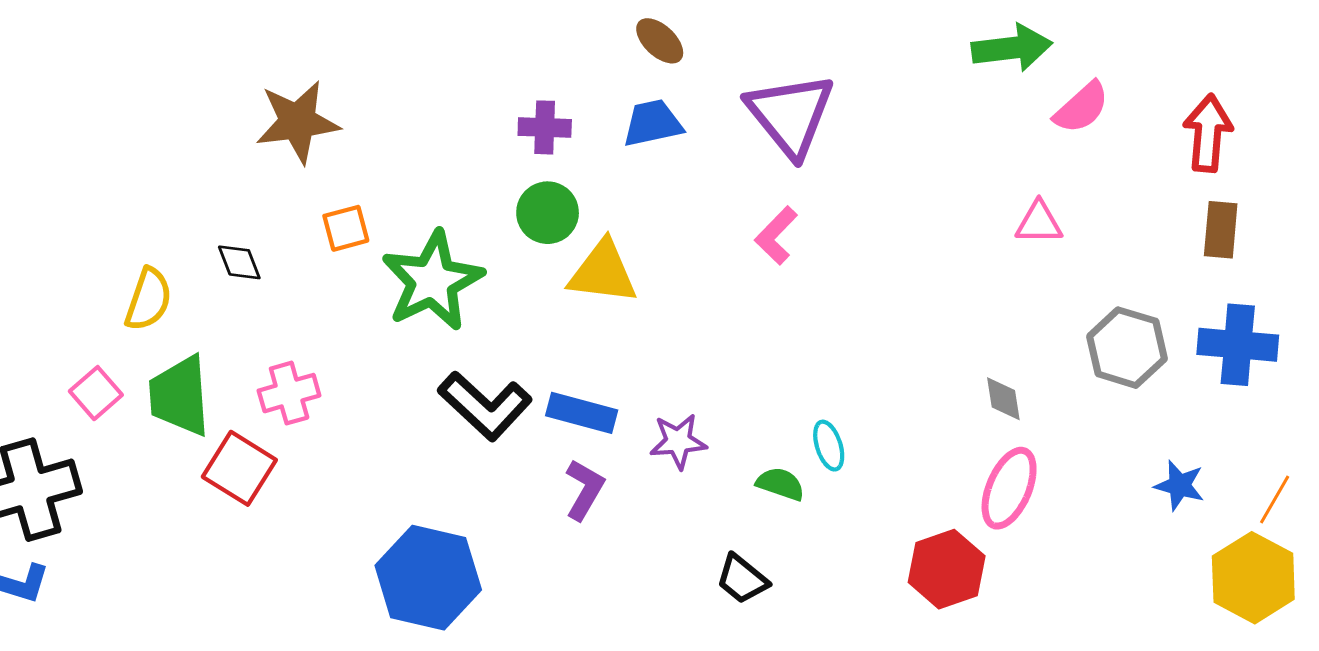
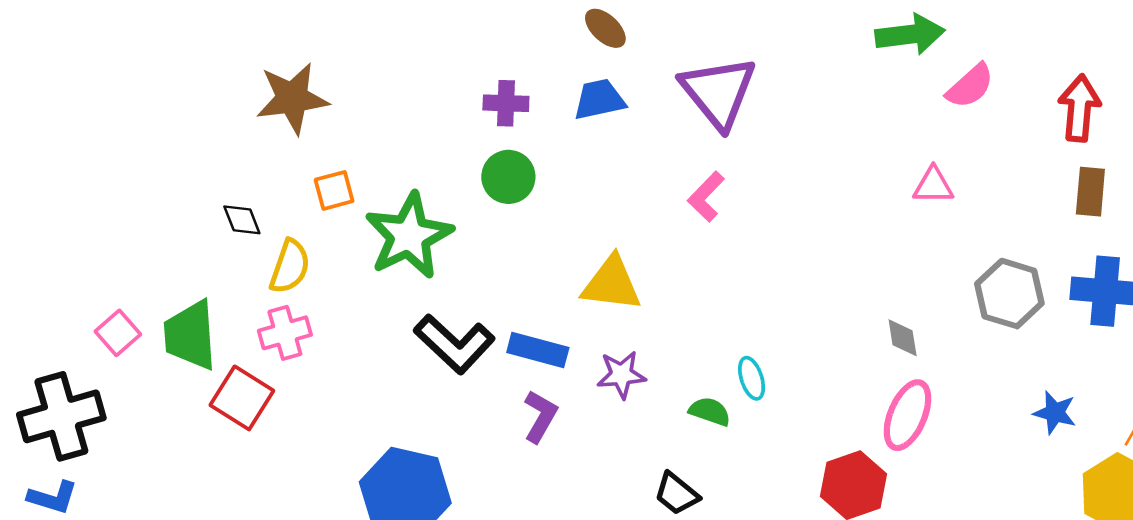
yellow triangle: (603, 272) -> (612, 284), moved
yellow semicircle: (148, 299) -> (290, 267), moved

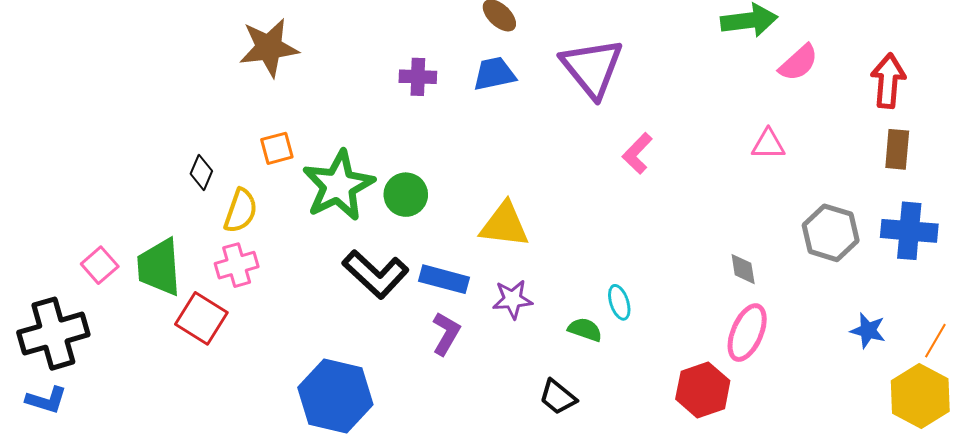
brown star: (292, 98) -> (269, 48), moved
green circle: (508, 177) -> (406, 195), moved
pink L-shape: (706, 197) -> (637, 153), moved
black diamond: (242, 220) -> (201, 172), turned 44

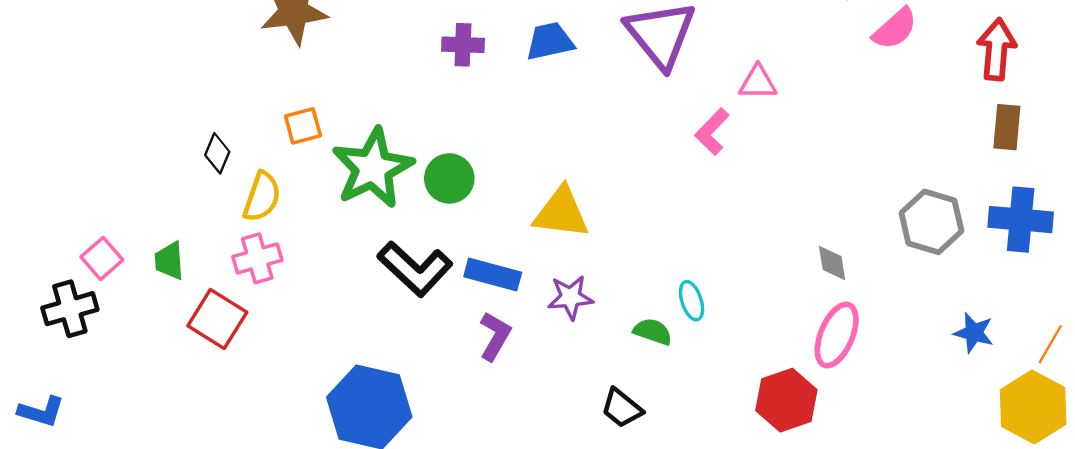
pink triangle: (768, 144) -> (758, 82), moved
green trapezoid: (159, 267) -> (169, 261), size x0.6
black cross: (53, 334) -> (70, 309), moved, size x0.7

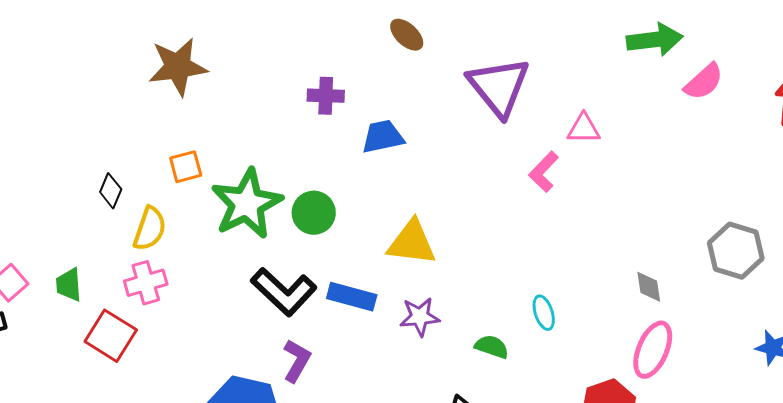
blue trapezoid: (550, 41) -> (383, 137), moved
cyan ellipse: (692, 301) -> (544, 313), moved
purple L-shape: (495, 336) -> (297, 361), moved

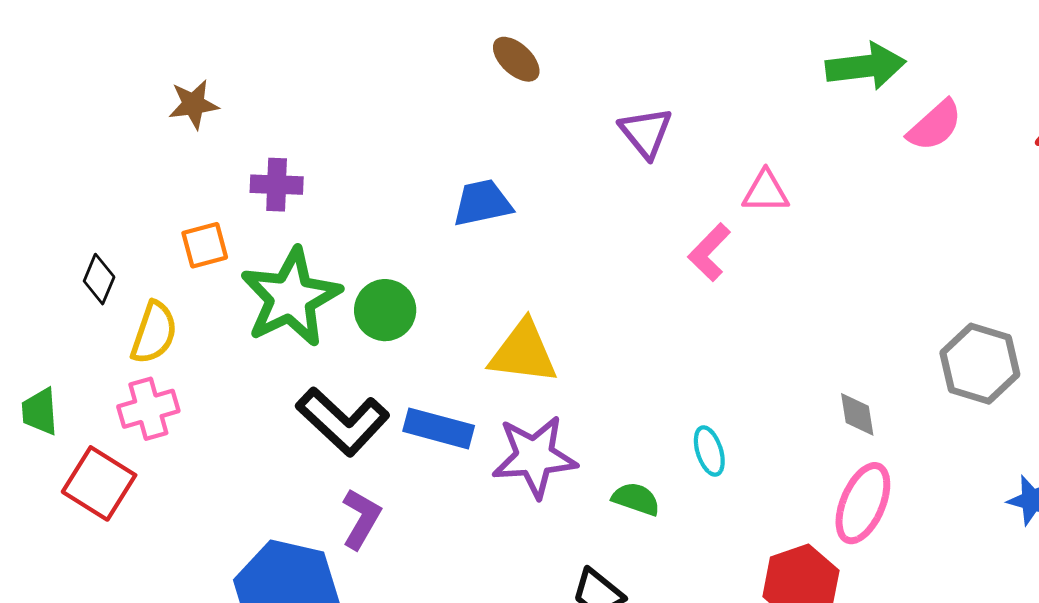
brown star: (178, 67) -> (193, 104), size x0.6
purple triangle: (499, 87) -> (646, 132), size x0.6
purple cross: (326, 96) -> (277, 185), moved
purple star: (420, 317) -> (535, 457), size x1.5

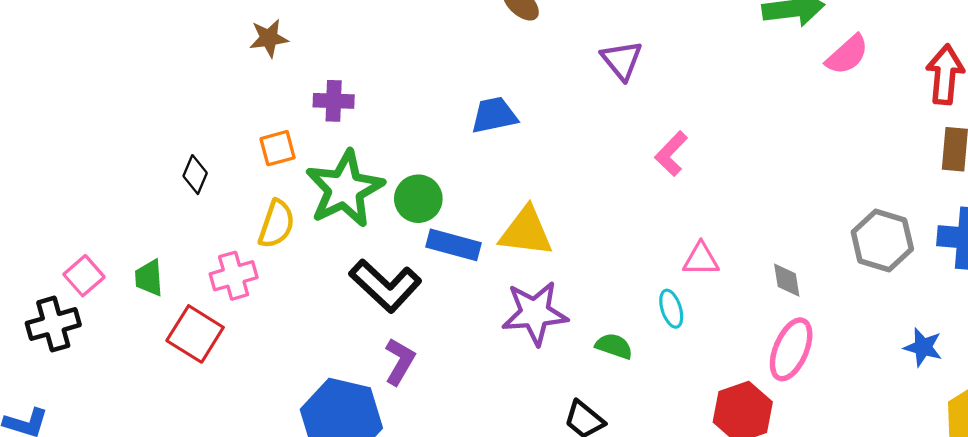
pink triangle: (766, 192) -> (701, 259), moved
yellow semicircle: (154, 333) -> (276, 224), moved
blue rectangle: (439, 428) -> (454, 245), moved

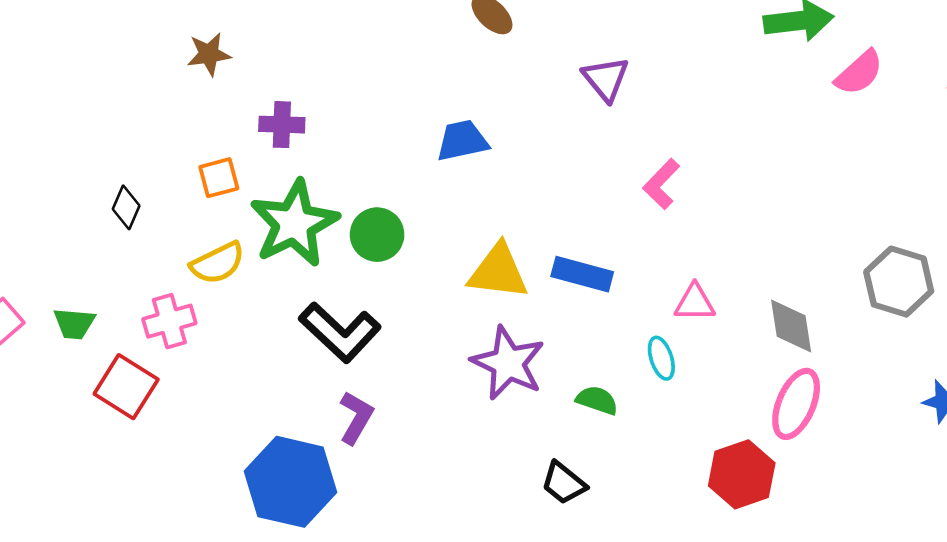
yellow semicircle: (276, 224) -> (218, 263), turned 45
blue rectangle: (454, 245) -> (582, 274), moved
green trapezoid: (149, 278) -> (74, 324), turned -81
gray diamond: (787, 280) -> (791, 326), size x1.4
purple star: (535, 313) -> (508, 363), turned 30

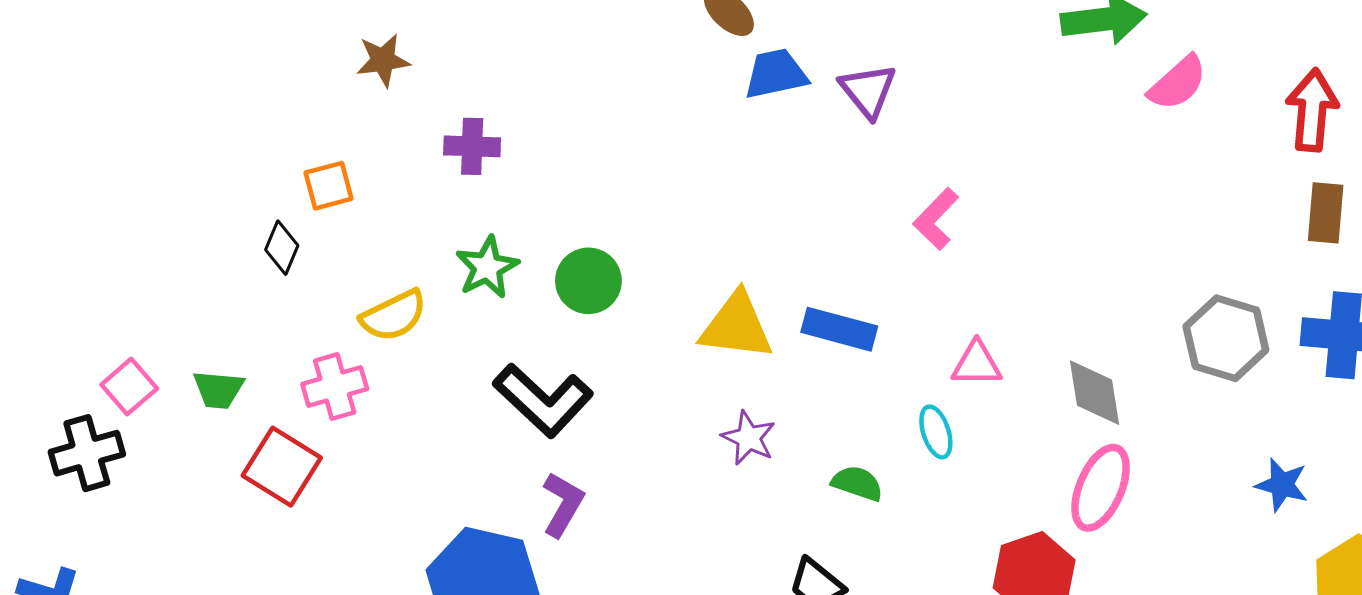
blue trapezoid: (462, 141) -> (776, 74), moved
orange square: (219, 178) -> (329, 186), moved
green star: (294, 223) -> (487, 267), size x0.6
purple star: (508, 363) -> (749, 438), size x0.6

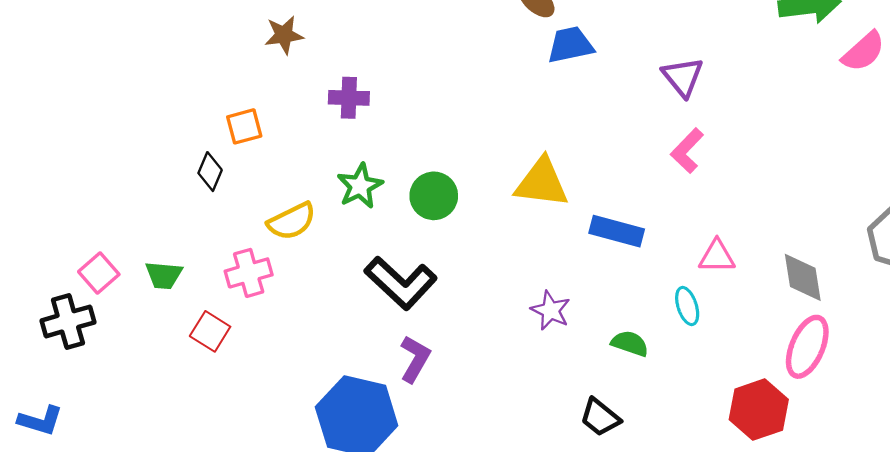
purple triangle: (868, 90) -> (683, 77), moved
yellow triangle: (736, 326) -> (542, 183), moved
red square: (282, 467) -> (210, 331), size x0.7

